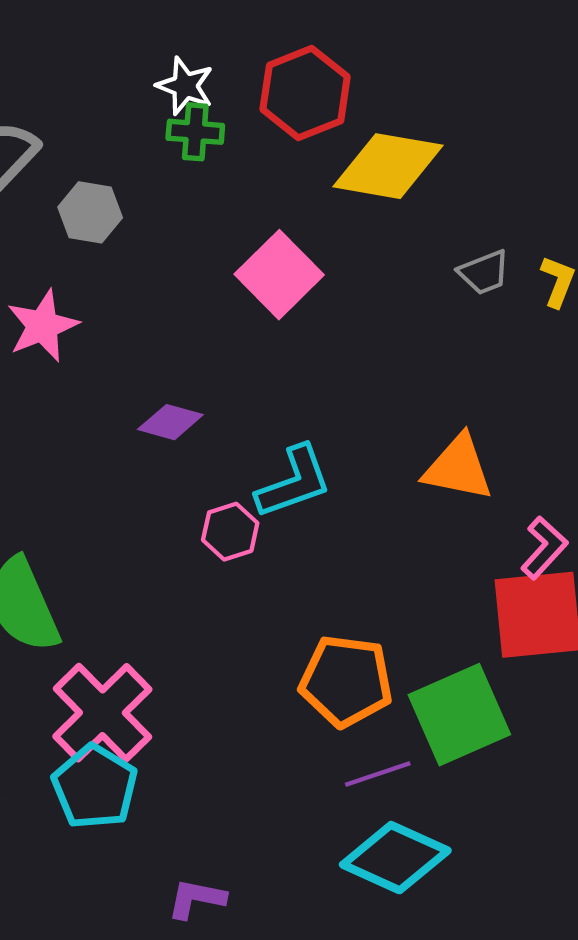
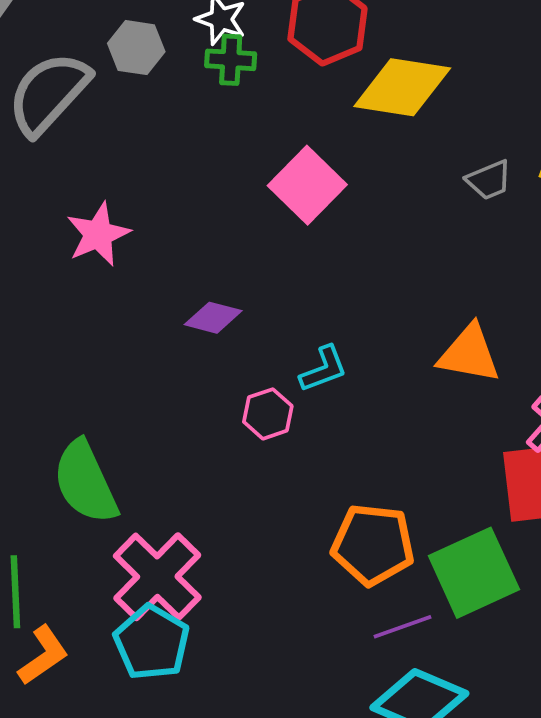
gray hexagon: (90, 212) -> (136, 48), moved
cyan L-shape: (294, 482) -> (323, 369), size x0.7

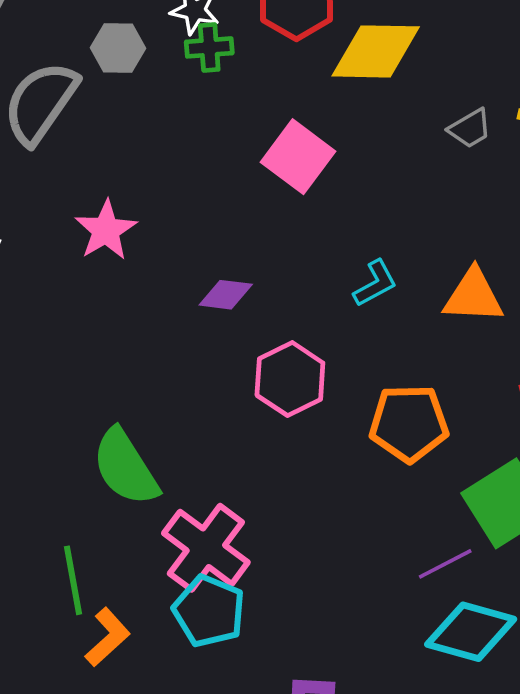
cyan L-shape: (323, 369) -> (375, 283), moved
pink hexagon: (268, 414) -> (290, 379), size x1.5
orange pentagon: (373, 545) -> (409, 423), moved

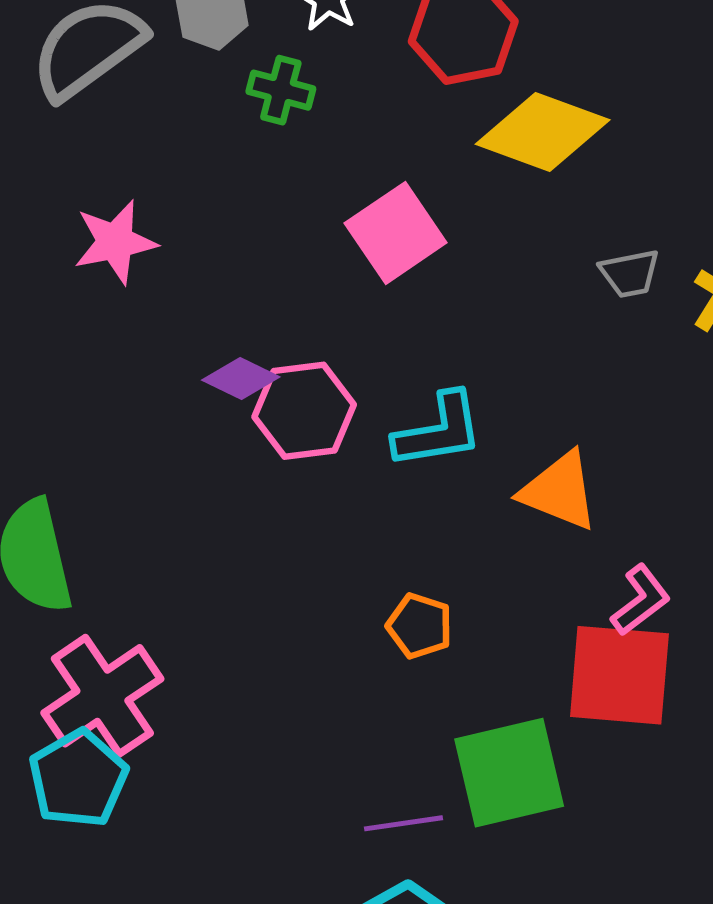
green cross: (209, 47) -> (281, 90), moved
cyan L-shape: (375, 283) -> (439, 431), size x1.4
pink hexagon: (290, 379) -> (304, 411), moved
orange pentagon: (409, 423) -> (420, 626), size x0.6

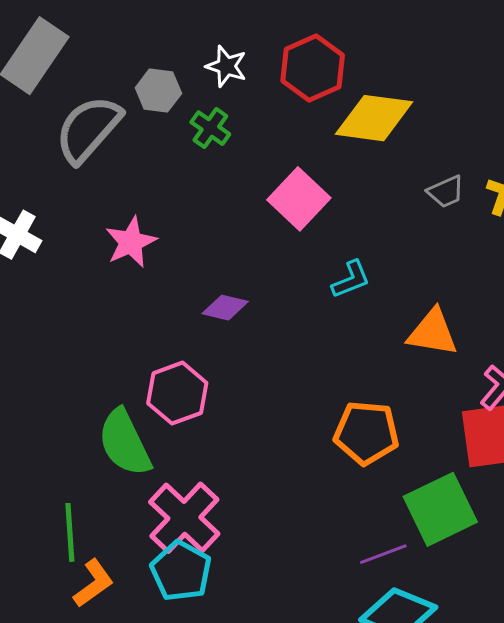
green cross: (281, 90) -> (210, 128), turned 33
pink hexagon: (304, 411) -> (177, 393), moved
cyan L-shape: (439, 431) -> (351, 279), moved, size x0.7
orange pentagon: (420, 626) -> (366, 433), size x1.6

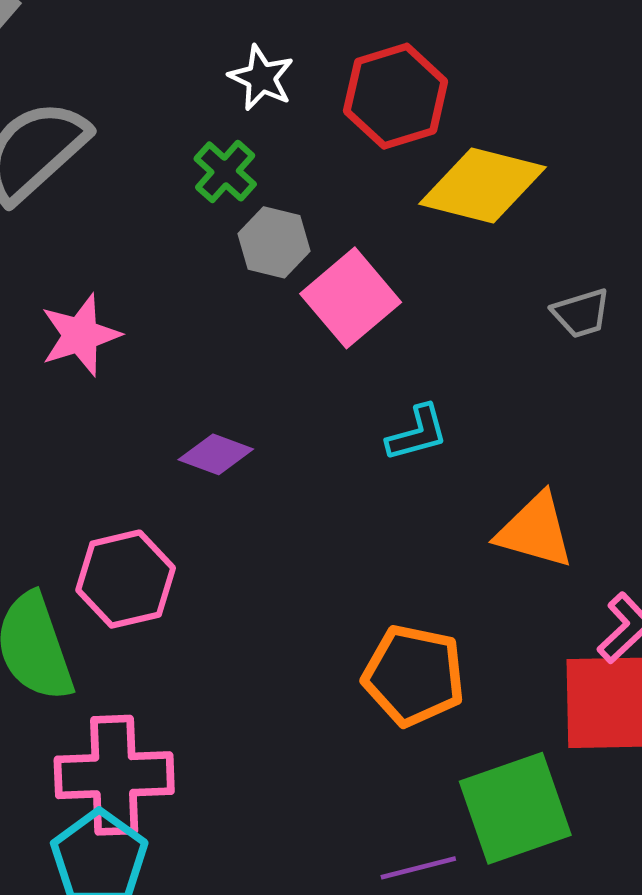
gray hexagon: (158, 91) -> (274, 242), moved
pink cross: (184, 518) -> (114, 775), turned 38

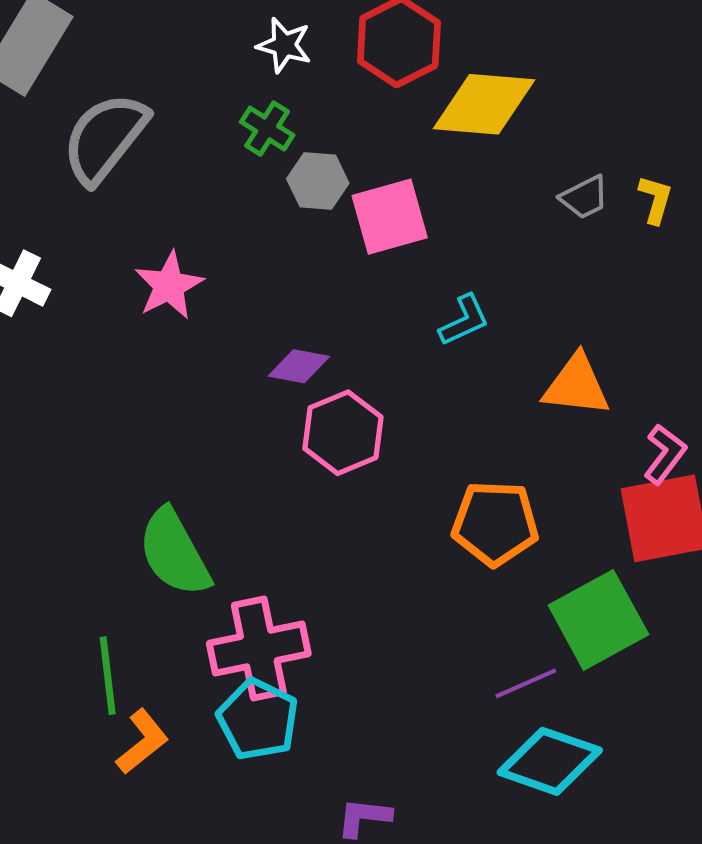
pink square: (351, 298) -> (390, 217), turned 34
pink hexagon: (126, 579) -> (343, 433), moved

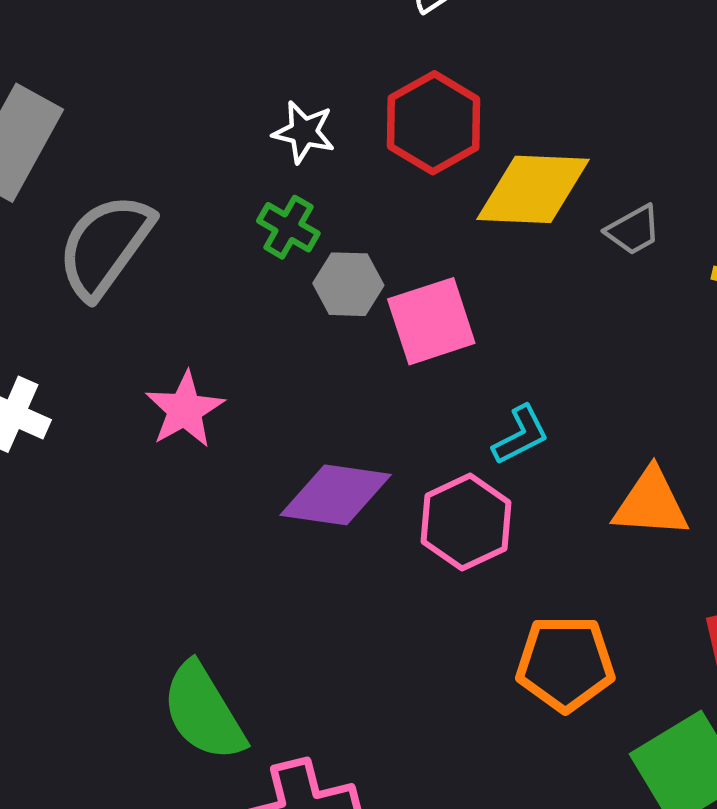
gray trapezoid: (584, 197) -> (633, 230), moved
purple diamond: (299, 366) -> (336, 495), size x1.6
pink hexagon: (343, 433) -> (466, 522), moved

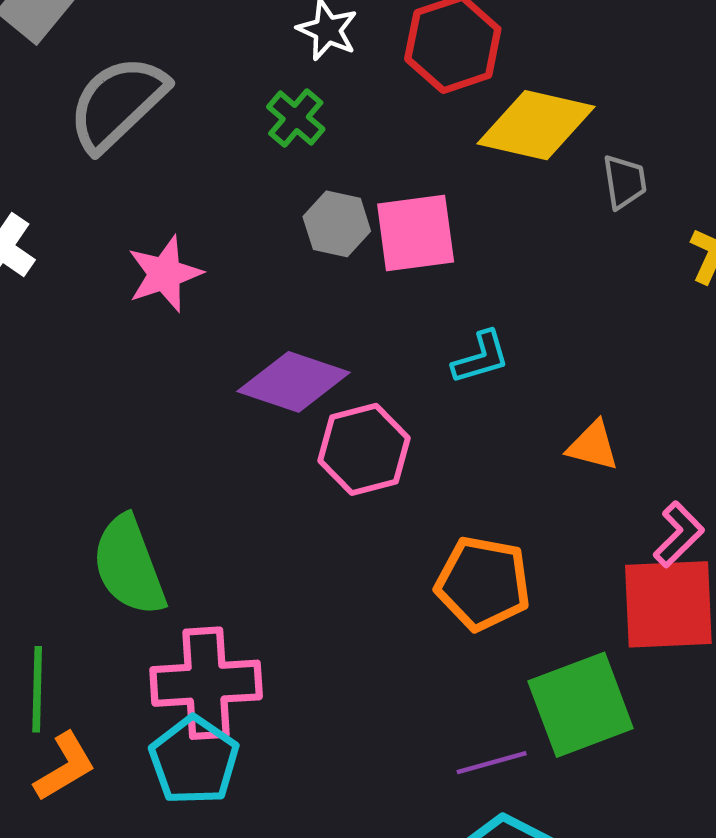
gray trapezoid: (633, 230) -> (625, 182), turned -80
gray hexagon: (348, 284) -> (337, 224), moved
orange triangle: (651, 503) -> (593, 446), size x0.7
pink hexagon: (466, 522) -> (364, 449), moved

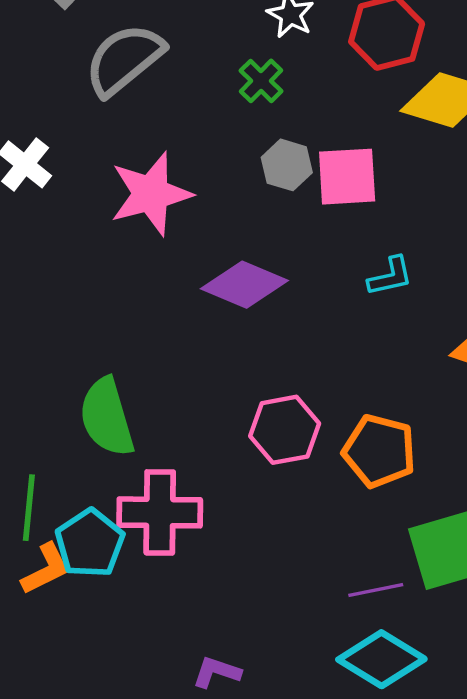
pink star: (165, 274) -> (151, 194), size x1.4
pink hexagon: (364, 449) -> (285, 430), moved
cyan pentagon: (194, 760) -> (90, 543), moved

